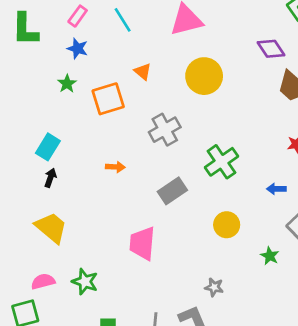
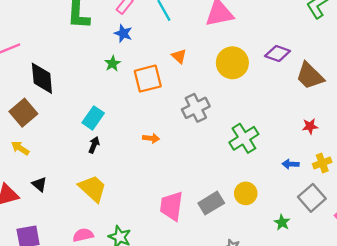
purple diamond: (271, 49) -> (278, 54), moved, turned -40
gray rectangle: (172, 191) -> (211, 203), moved

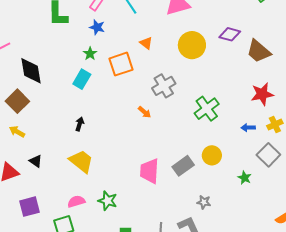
cyan rectangle: (93, 118) -> (82, 79), moved
red star: (310, 126) -> (262, 94), size x1.6
orange arrow: (151, 138) -> (145, 112), moved, turned 40

